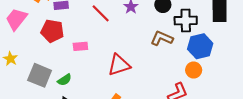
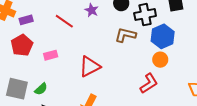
red pentagon: (52, 31) -> (22, 45), turned -30

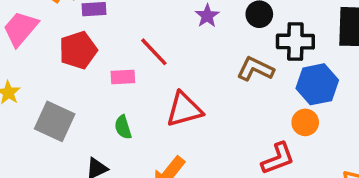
red line: (64, 21) -> (154, 52), moved
green semicircle: (41, 89) -> (123, 127), moved, turned 104

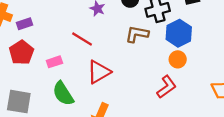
red line: (154, 52) -> (82, 39), moved
green semicircle: (123, 127) -> (63, 94), size x1.6

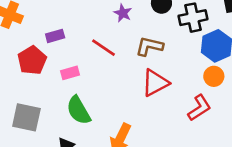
purple rectangle: (25, 24) -> (55, 36), moved
brown L-shape: (137, 34) -> (149, 46), moved
red triangle: (99, 72) -> (155, 83), moved

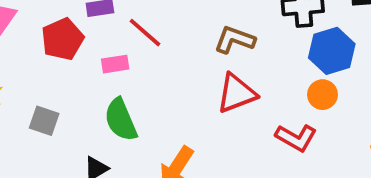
red line: (103, 48) -> (145, 33), moved
red L-shape: (199, 108) -> (296, 138), turned 56
gray square: (26, 117) -> (44, 121), size x0.7

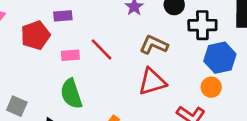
red line: (145, 33) -> (101, 49), moved
gray square: (44, 121) -> (17, 106), moved

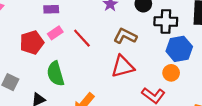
red pentagon: (35, 35) -> (32, 42), moved
pink rectangle: (70, 55) -> (55, 33), moved, turned -32

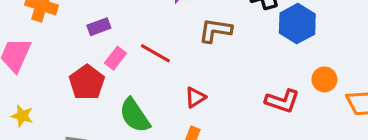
red triangle: (123, 66) -> (195, 97), moved, size x0.6
orange circle: (171, 73) -> (324, 79), moved

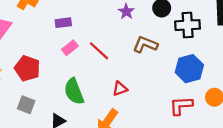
blue hexagon: (297, 24) -> (189, 69), moved
red pentagon: (87, 82) -> (27, 68), moved, turned -30
red L-shape: (282, 101) -> (181, 106), turned 145

